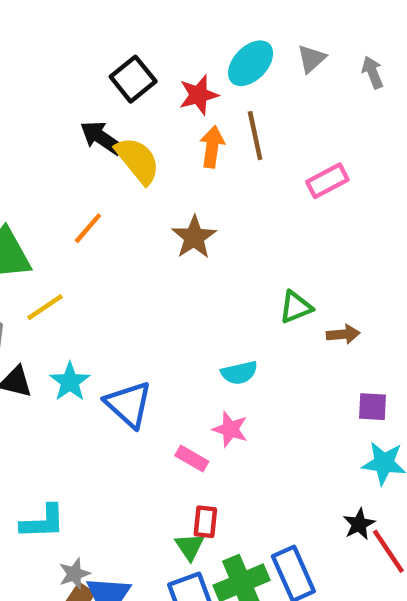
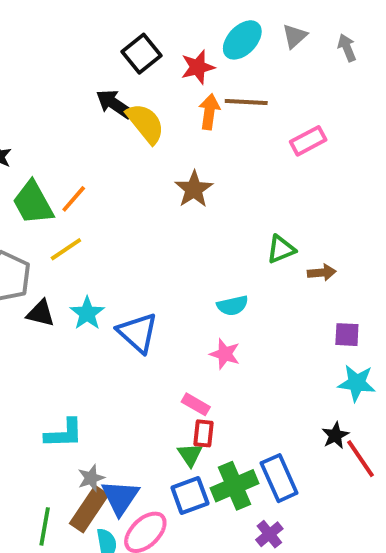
brown line: (255, 136) -> (246, 102), turned -75
orange line: (88, 228) -> (74, 199), moved
pink rectangle: (192, 459) -> (196, 404), moved

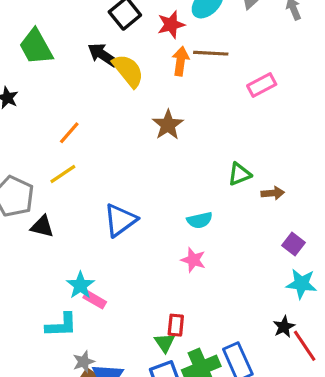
green trapezoid: (33, 203) -> (36, 47), moved
cyan star: (87, 313) -> (80, 285), moved
blue triangle: (138, 333) -> (120, 220), moved, turned 42
purple square: (347, 335) -> (293, 244), turned 35
pink rectangle: (196, 404) -> (95, 300), moved

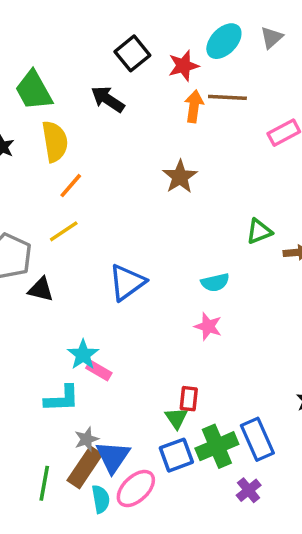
yellow semicircle: (128, 71) -> (55, 141), moved, turned 30

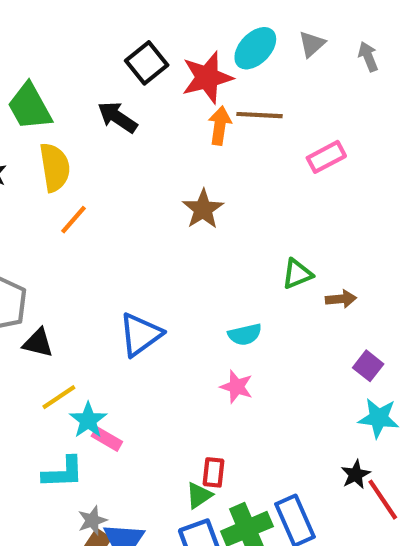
red star: (183, 66) -> (207, 77), size x1.4
yellow line: (64, 231) -> (59, 397), moved
green triangle: (176, 418) -> (199, 495), turned 30

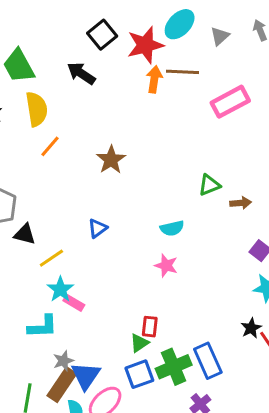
gray triangle: (312, 44) -> (220, 36), moved
pink rectangle: (326, 157) -> (230, 102), size x1.4
brown star: (203, 209) -> (111, 160), moved
blue triangle: (140, 334) -> (98, 228), size x0.6
yellow line: (59, 397) -> (51, 258), moved

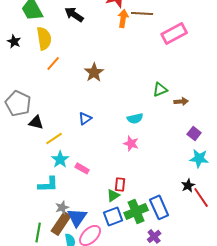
pink rectangle: (74, 303) -> (82, 168), moved

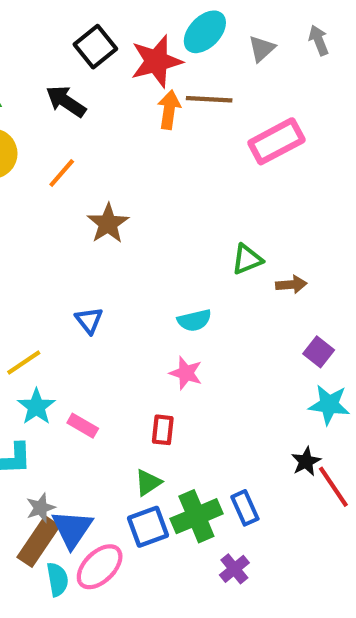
orange line: (53, 63) -> (62, 173), moved
blue triangle: (85, 118) -> (89, 320), turned -32
red rectangle: (120, 184) -> (163, 430), moved
blue rectangle: (159, 207) -> (245, 508), size x0.7

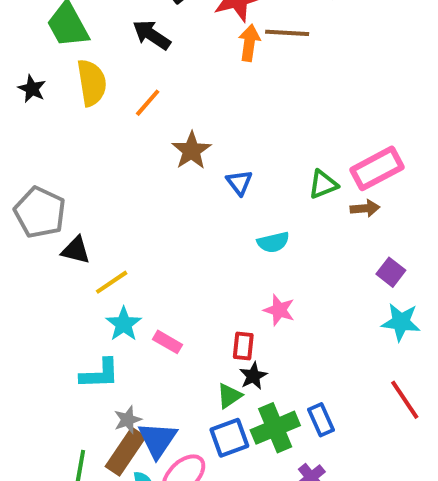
pink rectangle: (276, 141) -> (377, 168), moved
blue triangle: (89, 320) -> (239, 182), moved
pink star: (186, 373) -> (279, 310), moved
black star: (306, 461) -> (253, 376), moved

